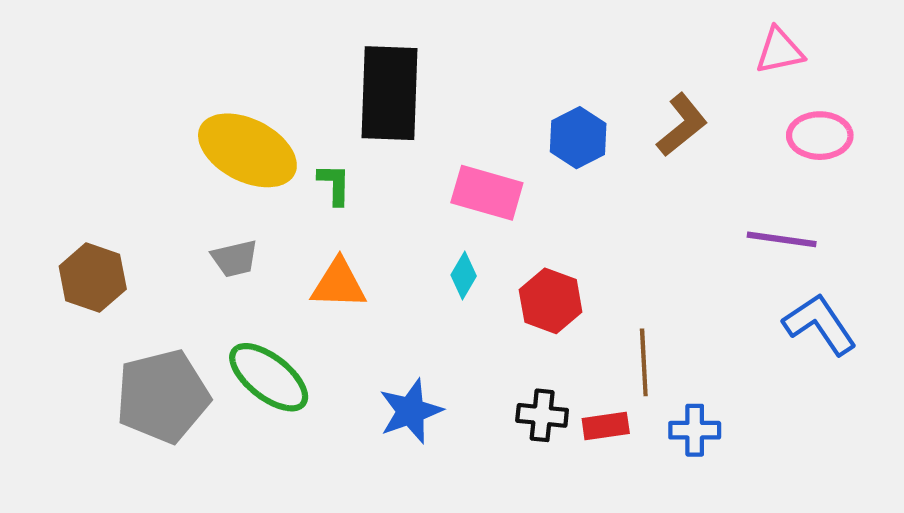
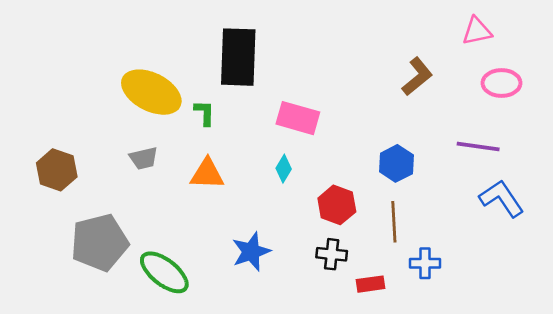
blue hexagon: (578, 138) -> (396, 163), moved
red hexagon: (551, 301) -> (337, 205), moved
green ellipse: (269, 377) -> (164, 272), moved
red rectangle: (606, 426) -> (371, 284), moved

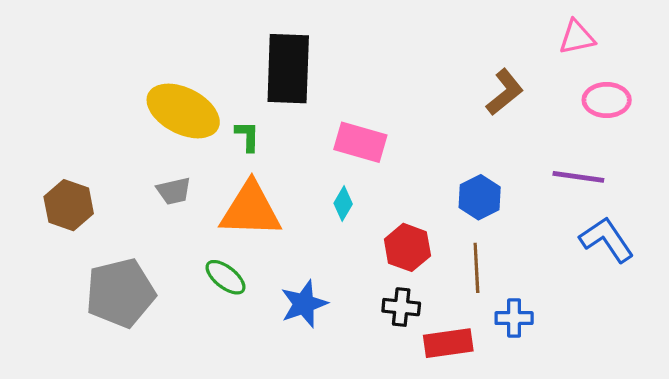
orange triangle: (207, 174) -> (251, 210), size x1.5
green ellipse: (164, 272) -> (225, 277), moved, size x0.7
red rectangle: (371, 284) -> (448, 343), size x1.4

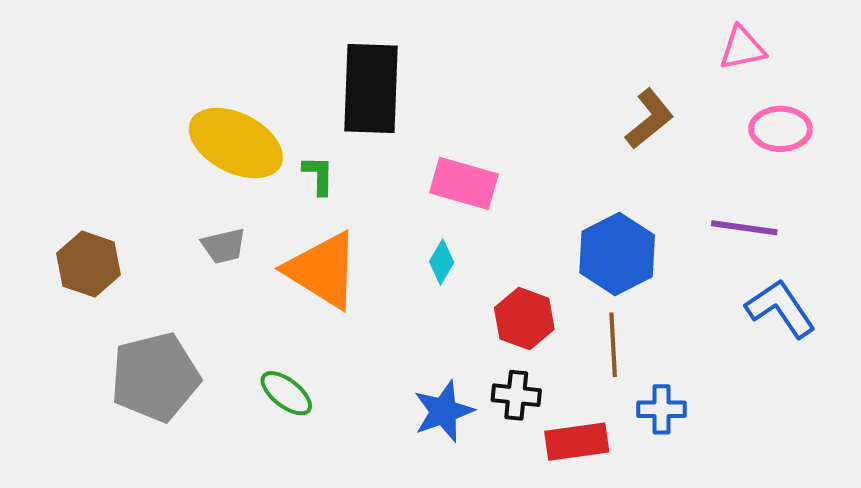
blue hexagon: (480, 197) -> (617, 254), size x1.4
orange triangle: (251, 210) -> (323, 270), turned 30
green ellipse: (225, 277) -> (286, 393), moved
blue star: (304, 304) -> (444, 411), moved

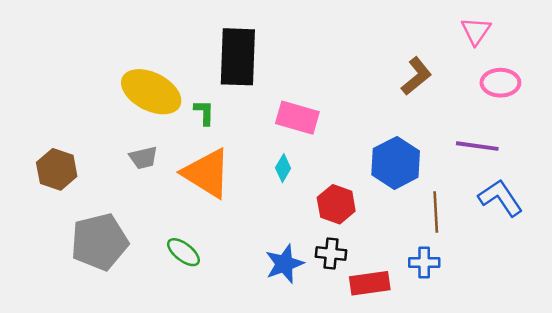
pink triangle: (742, 48) -> (476, 31), turned -44
brown line: (613, 345) -> (436, 212), moved

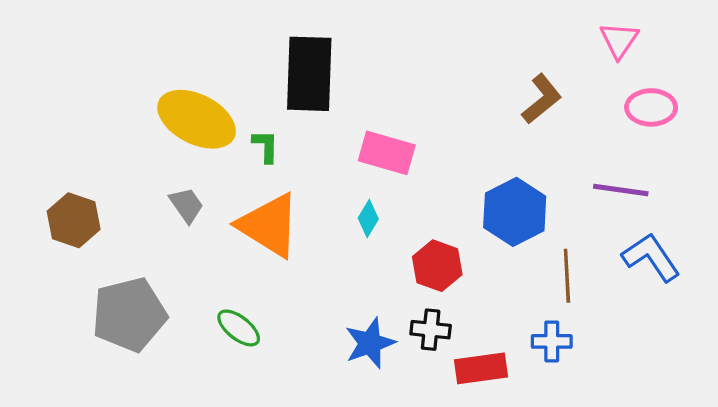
gray trapezoid: (143, 158) -> (186, 205), turned -112

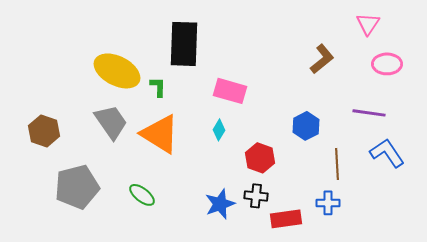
gray trapezoid: (186, 205) -> (111, 122), size x1.6
blue hexagon: (515, 212) -> (306, 126), size x0.7

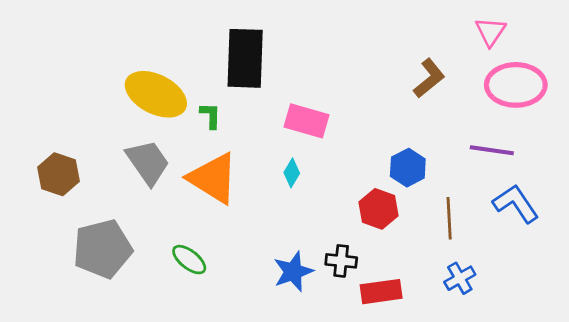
pink ellipse: (387, 64) -> (516, 85), size x1.5
red hexagon: (260, 158) -> (378, 209), moved
blue cross: (328, 203) -> (460, 278), moved, turned -30

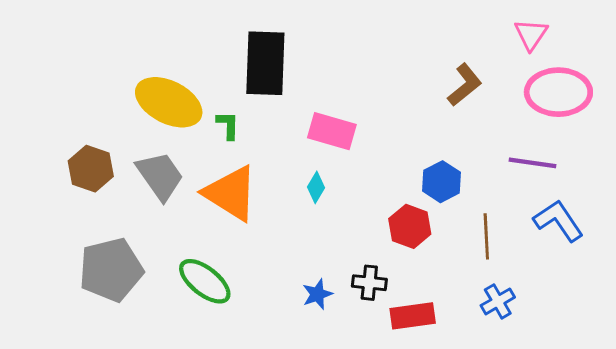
brown hexagon: (59, 174) -> (91, 169), moved
green ellipse: (189, 260) -> (205, 281), size x1.4
blue star: (293, 272) -> (317, 294), size x0.7

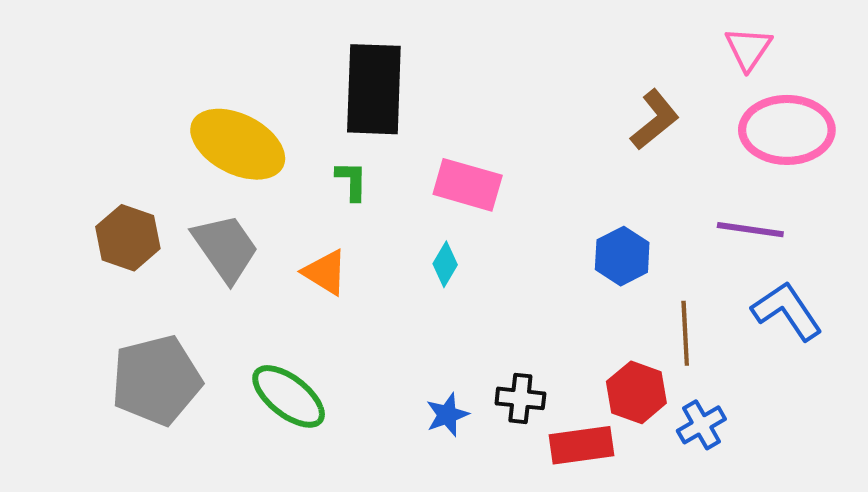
green L-shape: (228, 125) -> (352, 181), moved
orange triangle: (231, 193) -> (325, 272), size x0.6
red hexagon: (410, 226) -> (636, 392), moved

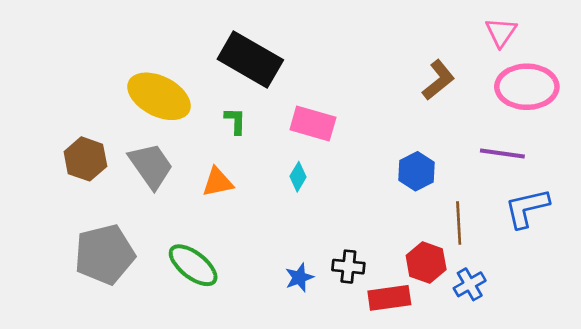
black rectangle: (374, 89) -> (250, 60), turned -62
orange triangle: (325, 272) -> (218, 182), turned -44
blue L-shape: (787, 311) -> (527, 208), turned -69

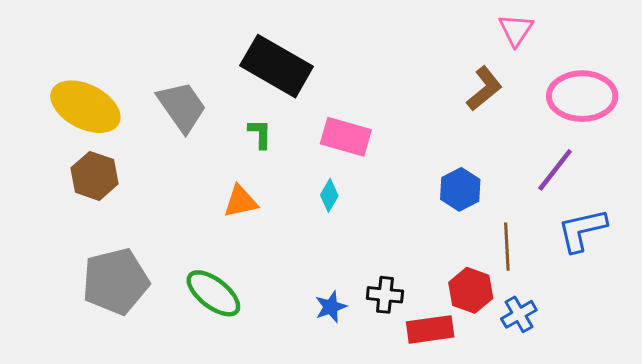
pink triangle: (501, 32) -> (516, 30), moved
yellow ellipse: (159, 96) -> (85, 107), moved
purple line: (502, 154) -> (555, 170), turned -60
gray trapezoid: (151, 166) -> (182, 107), moved

